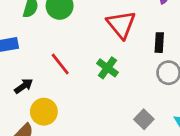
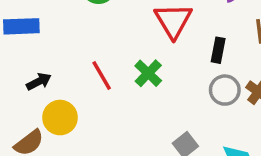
red line: (60, 64) -> (102, 76), moved

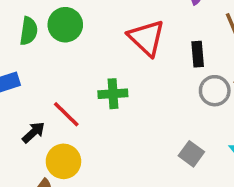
green cross: (148, 73) -> (113, 94), moved, turned -32
red line: (102, 76) -> (66, 114), moved

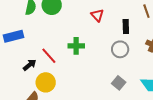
red triangle: (146, 38) -> (97, 15), size x0.6
gray circle: (215, 91) -> (120, 49), moved

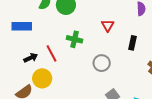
green cross: (76, 46) -> (75, 39), moved
gray circle: (120, 49) -> (102, 63), moved

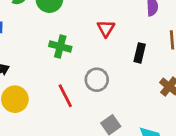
red line: (51, 53) -> (65, 96), moved

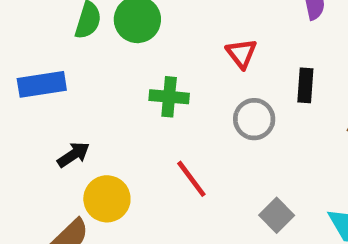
gray circle: (97, 80) -> (254, 119), moved

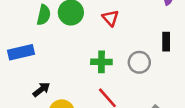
red triangle: (241, 53) -> (110, 18), moved
green cross: (169, 97) -> (101, 62), moved

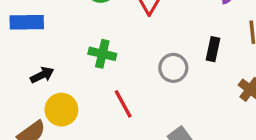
green cross: (101, 62) -> (102, 54), moved

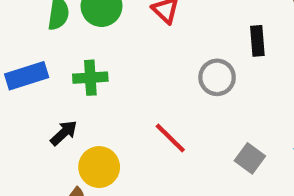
green cross: (102, 54) -> (90, 78), moved

